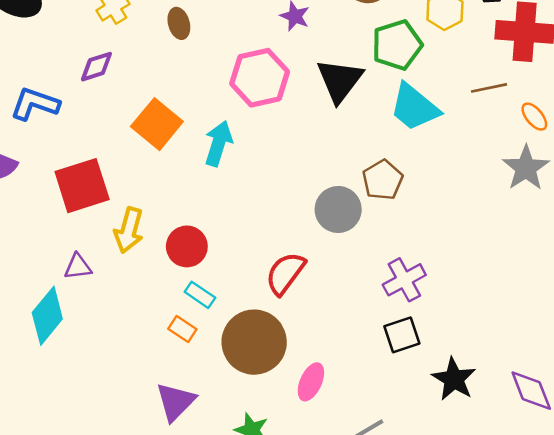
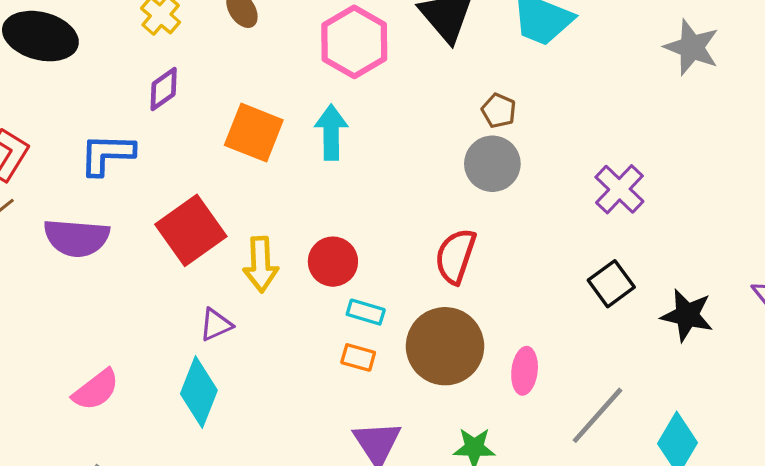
brown pentagon: (383, 180) -> (499, 111), moved, size x0.7
purple cross: (404, 280) -> (619, 189), moved

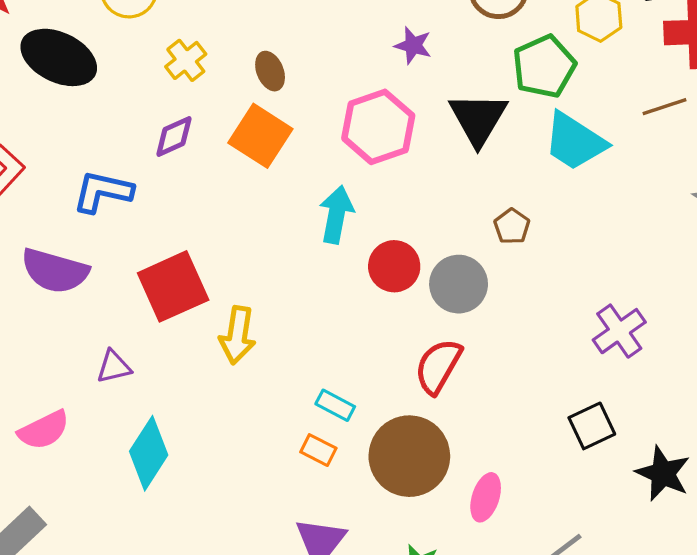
orange square: (254, 133) -> (260, 136), moved
gray circle: (492, 164) -> (459, 284), moved
red circle: (333, 262) -> (394, 266), moved
purple triangle: (216, 325) -> (114, 367), moved

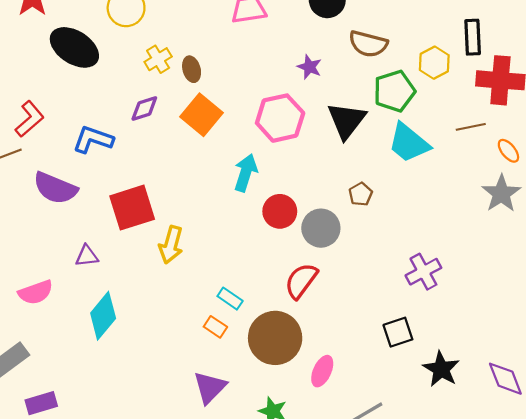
brown ellipse: (270, 71) -> (192, 69), moved

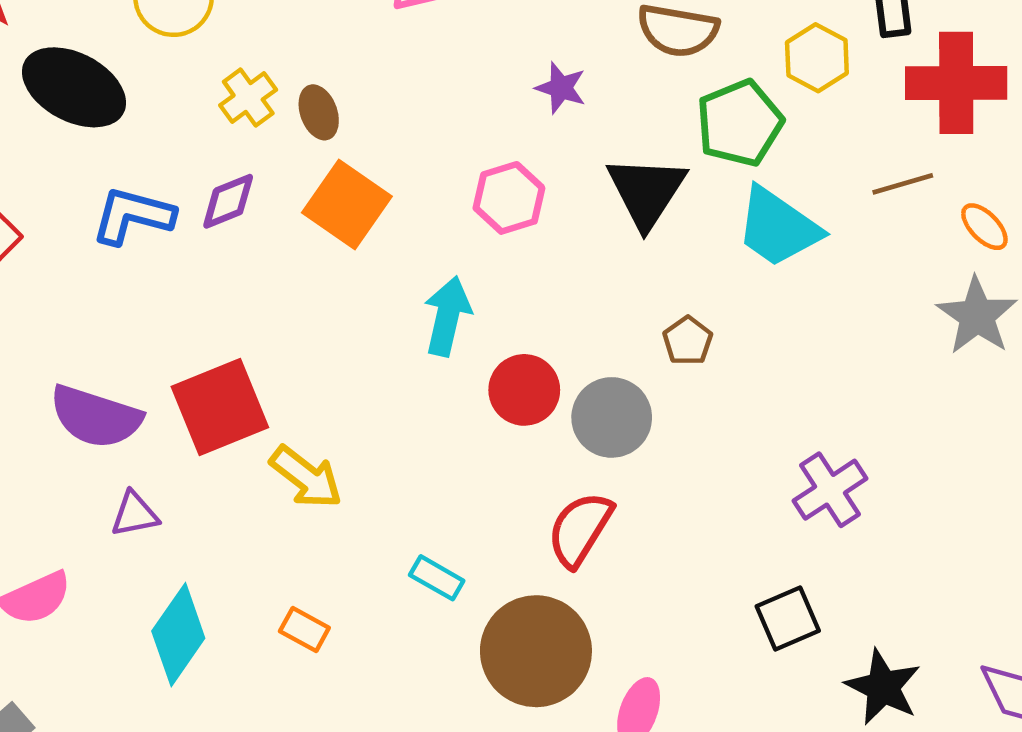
pink hexagon: (280, 118) -> (509, 198), size x0.7
blue L-shape: (93, 139) -> (133, 216), moved
purple semicircle: (55, 188) -> (96, 417), moved
yellow arrow: (171, 245) -> (306, 477), turned -63
orange rectangle: (215, 327) -> (304, 630), moved

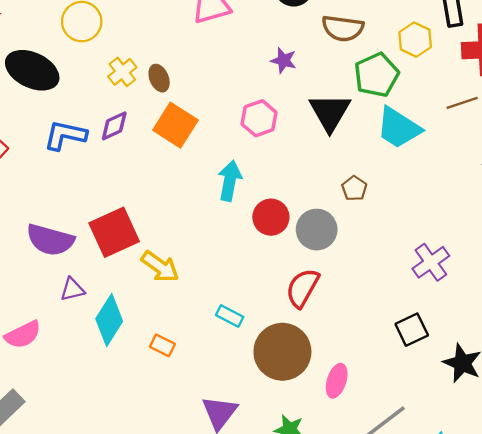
cyan diamond: (178, 635) -> (109, 320), moved

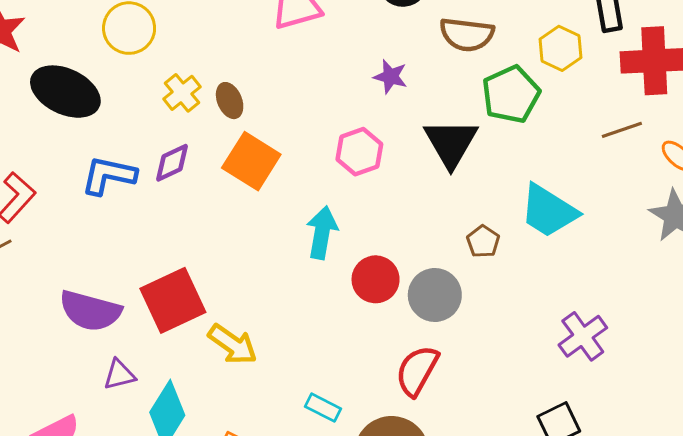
cyan trapezoid: (399, 128) -> (549, 211), moved

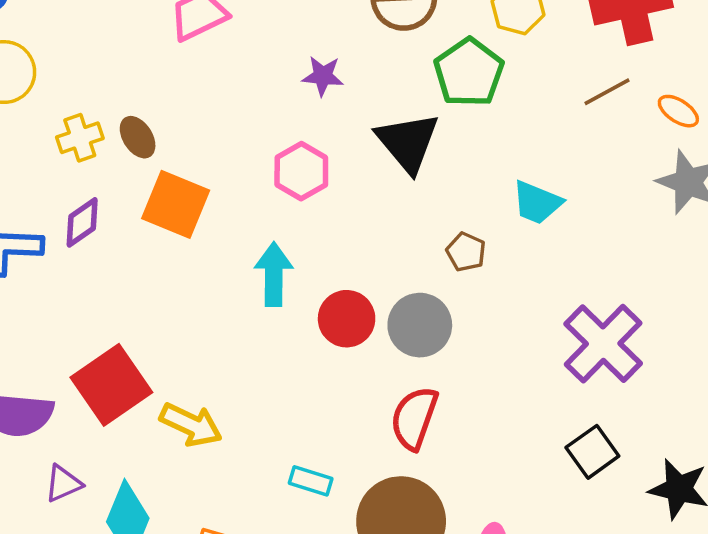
yellow cross: (182, 93) -> (80, 138), turned 30
cyan trapezoid: (549, 211) -> (537, 203), size x0.7
purple cross: (583, 336) -> (603, 344), size x1.4

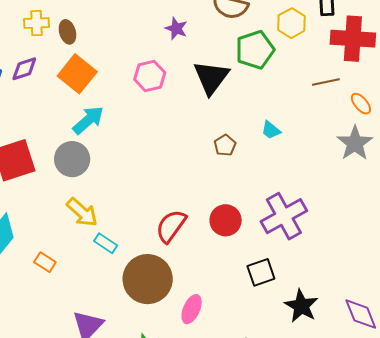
cyan trapezoid: (537, 203) -> (271, 130), size x0.7
cyan arrow: (274, 274) -> (88, 120), moved, turned 32
red circle: (347, 319) -> (226, 220), moved
gray circle: (420, 325) -> (72, 159), moved
yellow arrow: (191, 425) -> (82, 212), moved

